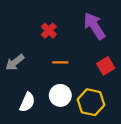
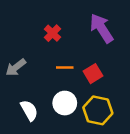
red square: (106, 66) -> (93, 74), moved
white semicircle: (27, 102) -> (29, 110), turned -54

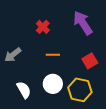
red square: (93, 74) -> (90, 61), moved

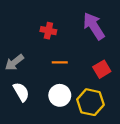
red cross: (43, 27) -> (48, 31), turned -32
white semicircle: (24, 90) -> (21, 92), moved

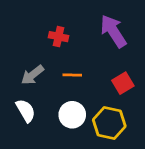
gray arrow: (14, 62) -> (32, 75), moved

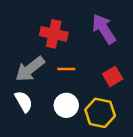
red cross: (59, 37) -> (54, 34), size x1.5
gray arrow: (32, 75) -> (30, 69), size x1.4

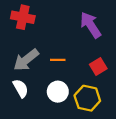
red cross: (54, 34) -> (23, 17), moved

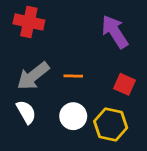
red square: (98, 66) -> (124, 84), turned -35

